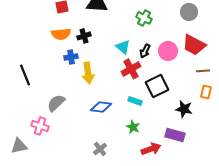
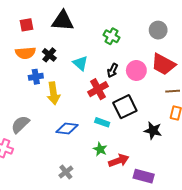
black cross: (84, 36) -> (49, 55), turned -32
cyan triangle: (123, 47) -> (80, 63), moved
purple rectangle: (175, 135) -> (144, 176), moved
red arrow: (151, 149) -> (119, 161), moved

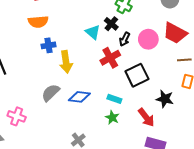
black cross: (49, 55) -> (111, 24), moved
cyan rectangle: (102, 122) -> (114, 99), moved
gray semicircle: (20, 124) -> (51, 93), moved
red arrow: (119, 161) -> (146, 117), moved, turned 72

